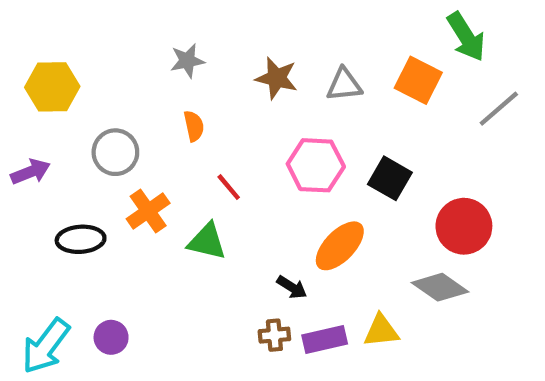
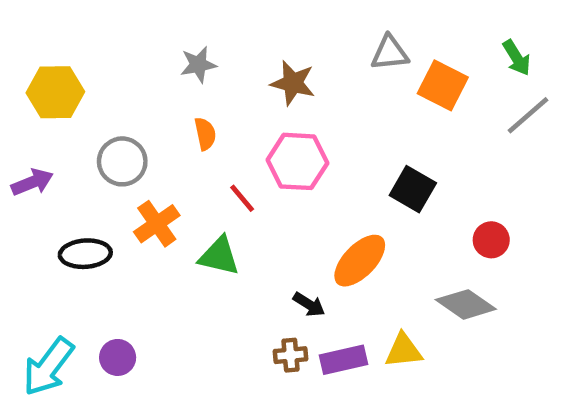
green arrow: (466, 37) -> (517, 58), moved, size x0.7
gray triangle: (344, 85) -> (390, 53), moved
pink hexagon: (316, 165) -> (297, 161), moved
red circle: (464, 226) -> (491, 240), size x0.6

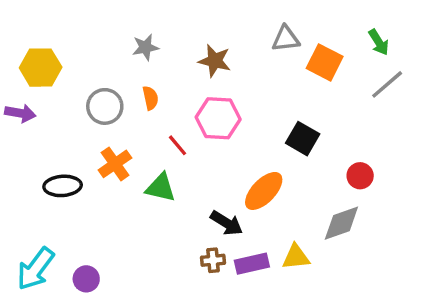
gray circle: (122, 161) -> (105, 106), moved
purple arrow: (32, 182) -> (20, 113), moved, turned 32
black arrow: (309, 304) -> (227, 223), size x1.4
gray diamond: (466, 304) -> (341, 223), turned -54
purple circle: (118, 357) -> (86, 279), moved

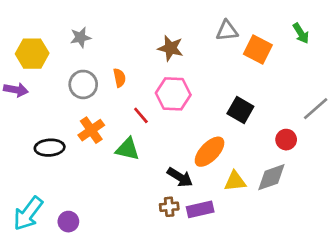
gray star: (145, 47) -> (80, 37), moved
gray line: (387, 84) -> (316, 109), moved
yellow triangle: (296, 257) -> (235, 181), moved

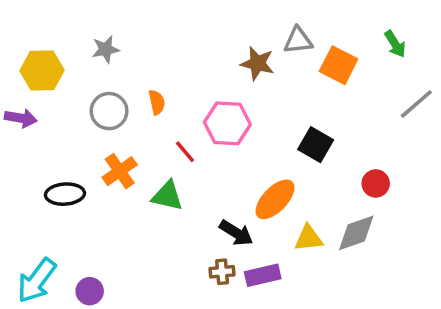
brown star: (171, 48) -> (257, 63), moved
gray line: (316, 109) -> (416, 104), moved

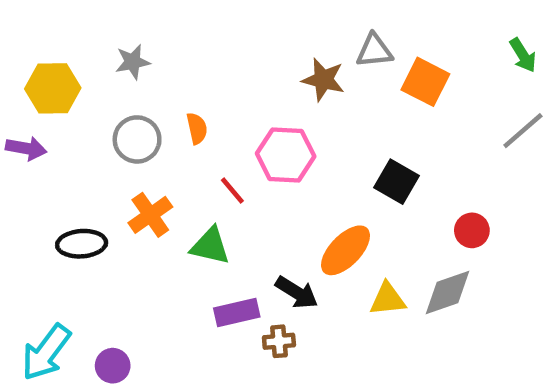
green arrow: (395, 44) -> (523, 55), moved
purple rectangle: (263, 275) -> (237, 312), moved

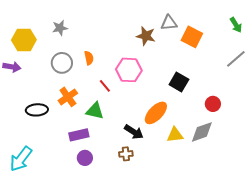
purple rectangle: (237, 312) -> (79, 135), moved
purple circle: (113, 366) -> (85, 158), moved

